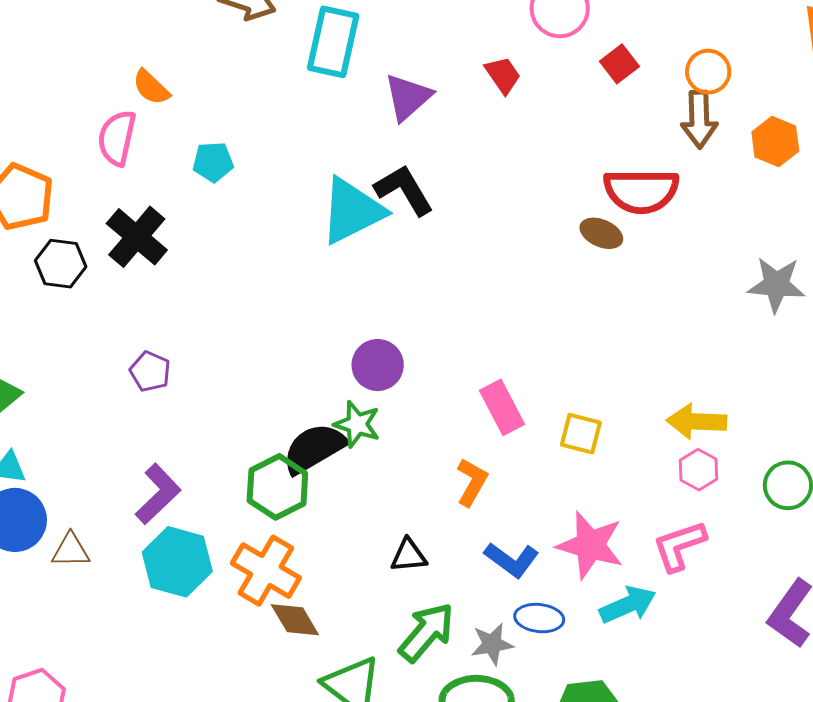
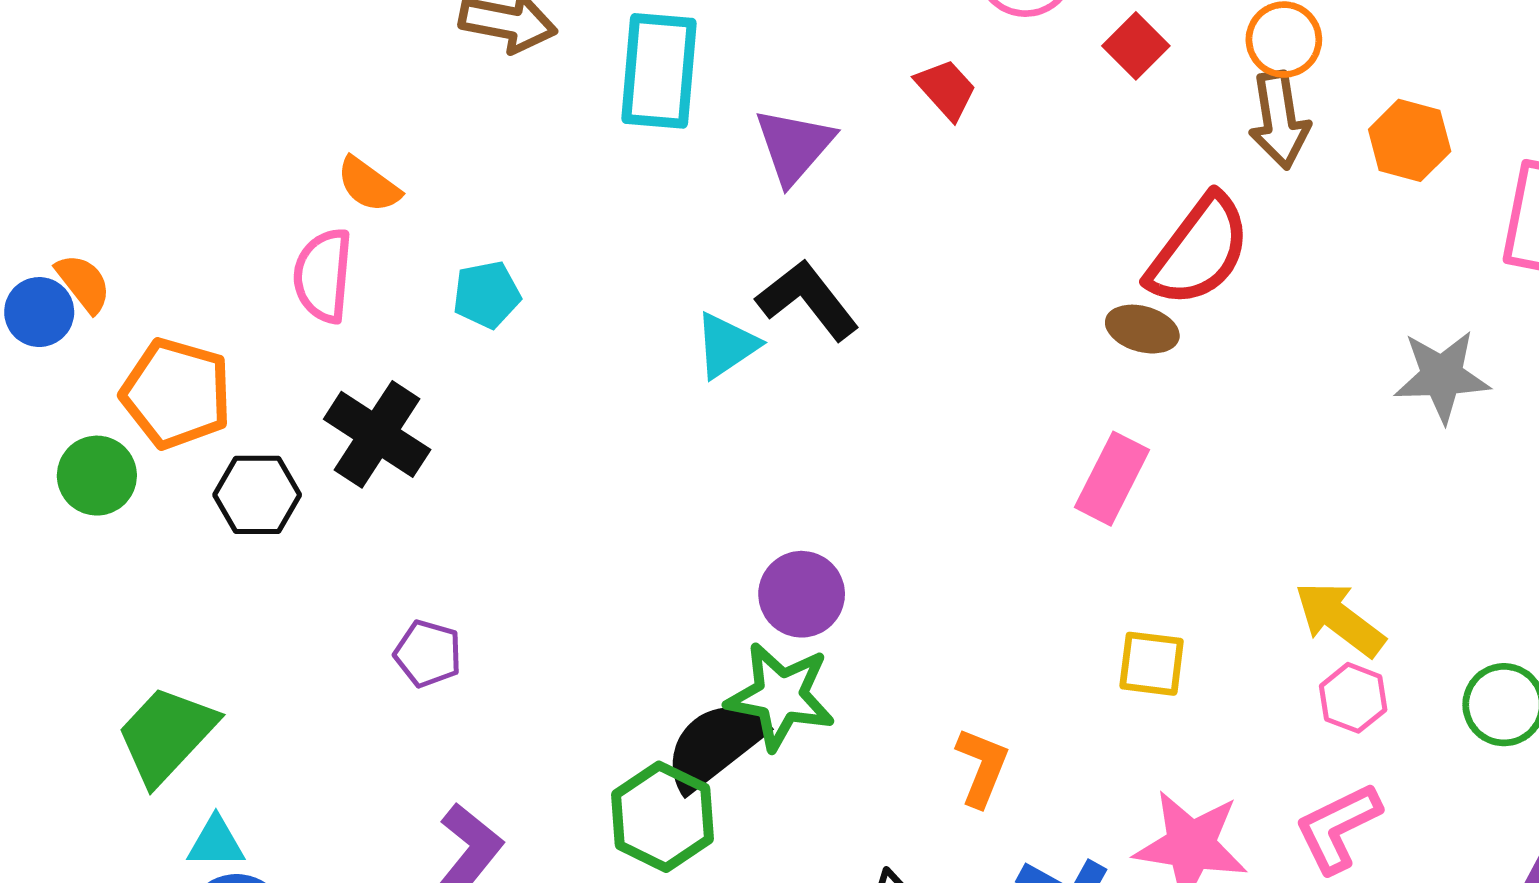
red semicircle: (641, 191) -> (1199, 251), turned -46
cyan triangle: (352, 211) -> (726, 345), size x0.6
pink rectangle: (502, 407) -> (1112, 479), moved, turned 62
yellow arrow: (697, 421) -> (1340, 619), turned 42
green star: (357, 424) -> (780, 696), size x1.4

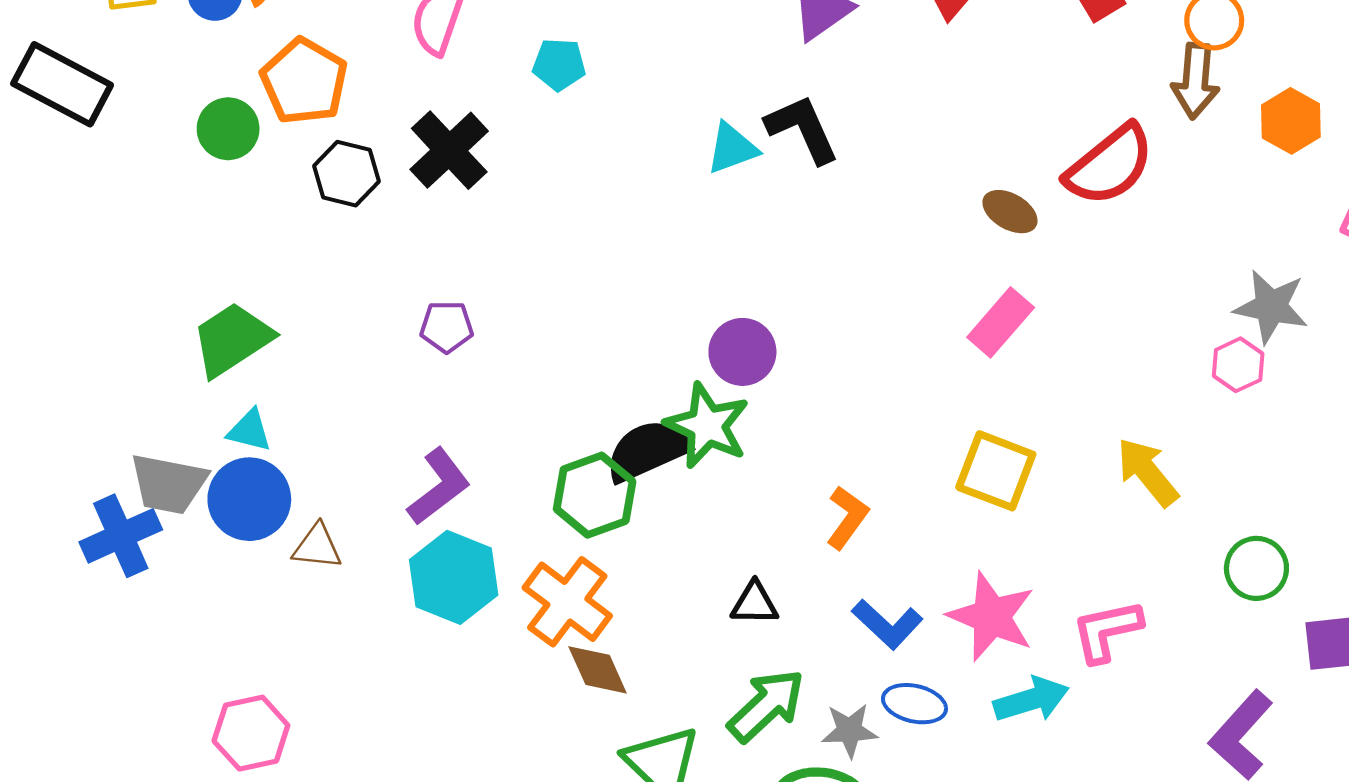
brown ellipse: (1142, 329) -> (1010, 212), moved
purple pentagon: (428, 654) -> (447, 327), turned -30
yellow square: (1152, 664) -> (996, 471), size x1.4
pink hexagon: (1353, 698) -> (1238, 365), moved

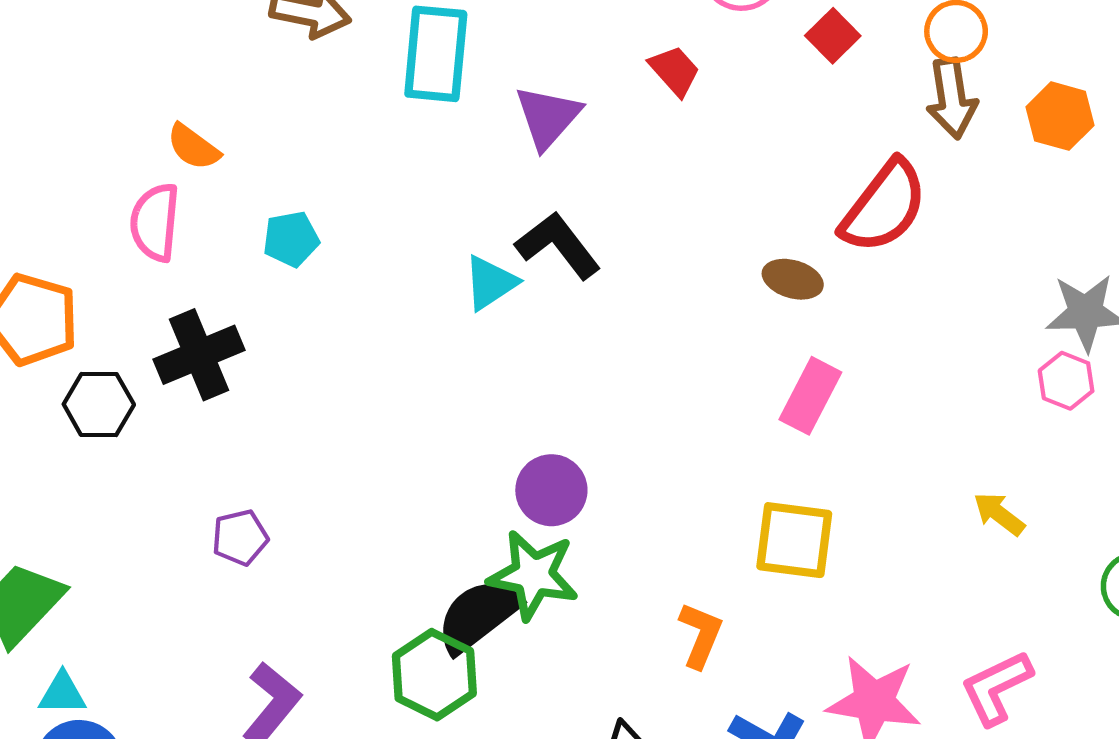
black cross: (449, 150) -> (199, 355), turned 34
yellow square: (996, 471) -> (794, 540), moved
yellow arrow: (1147, 472) -> (999, 514), size x0.7

